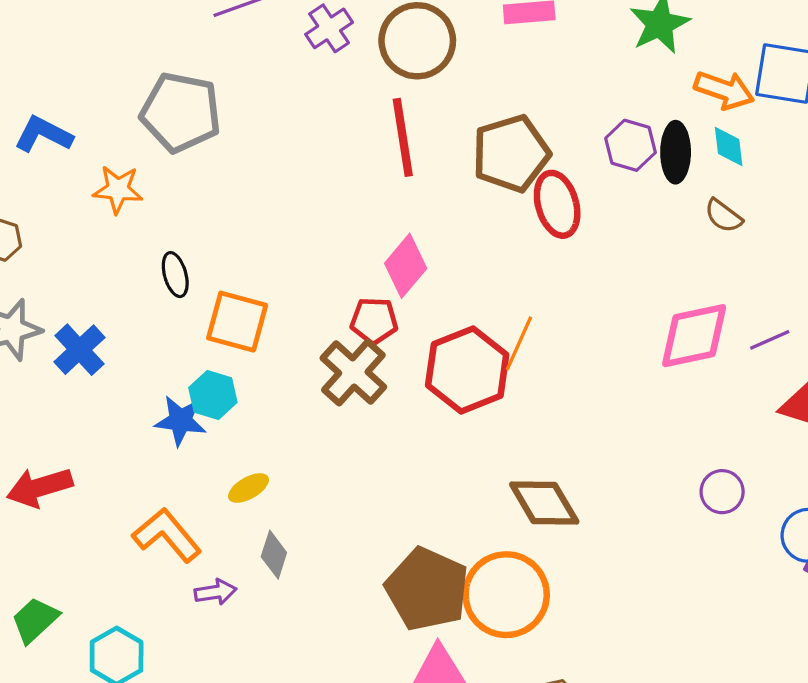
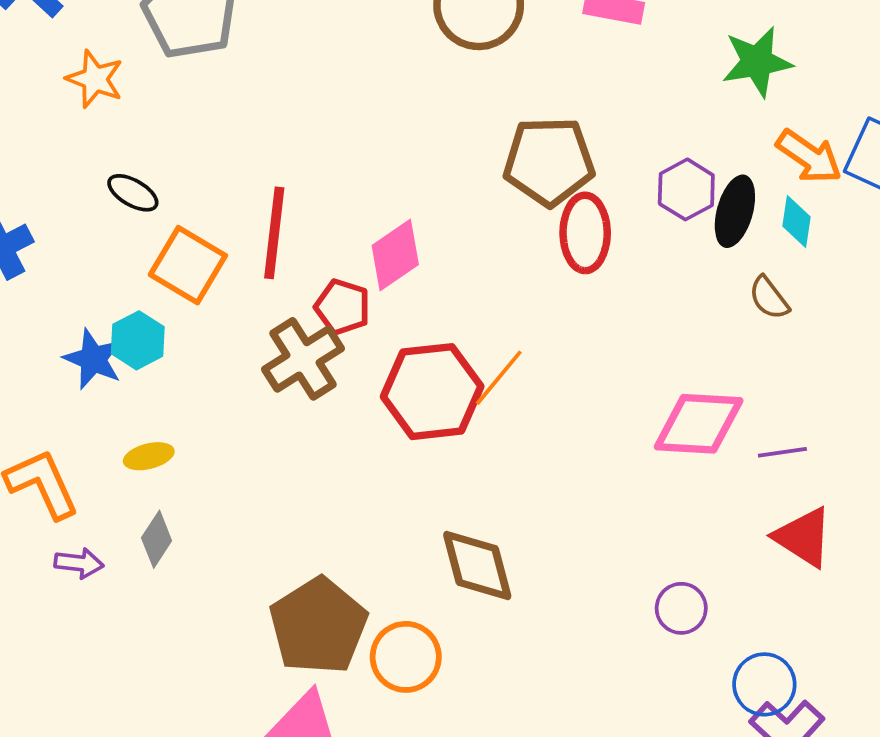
red line: (403, 137) -> (274, 233), moved
black ellipse: (175, 275) -> (133, 193), turned -60
orange circle: (506, 595) -> (406, 657), size x0.7

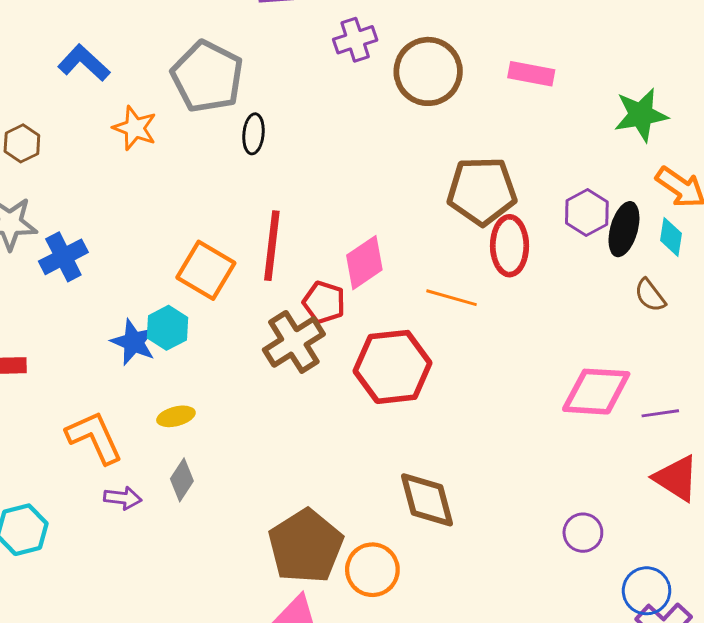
black ellipse: (133, 193) -> (254, 134), moved, turned 66
orange line: (499, 378) -> (451, 298), moved, turned 66

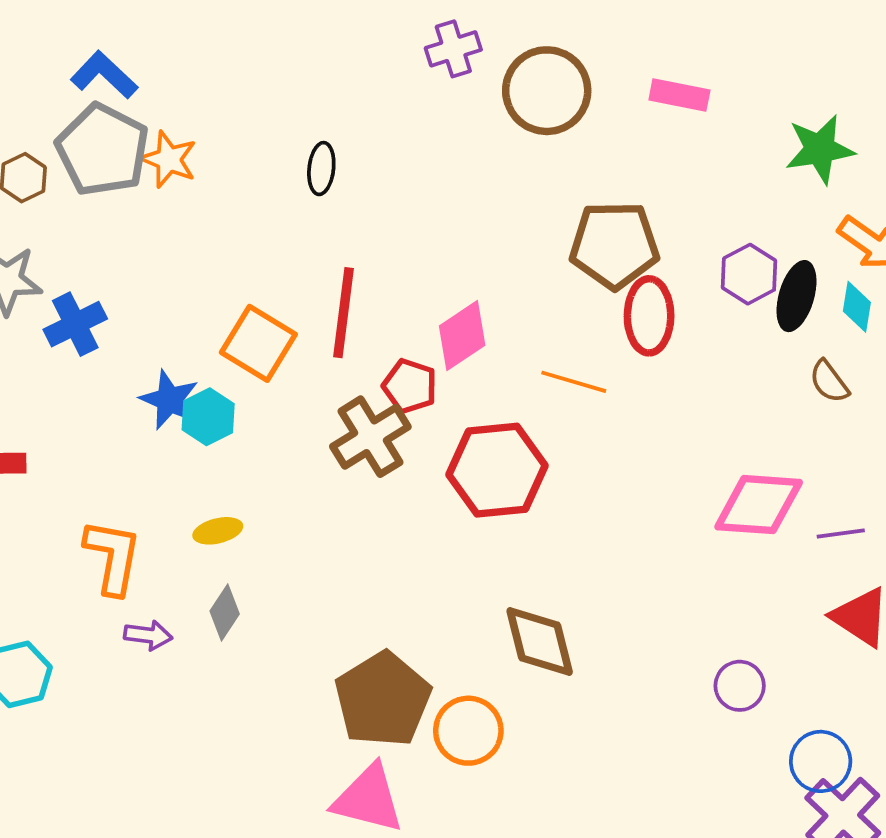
gray pentagon: (207, 77) -> (103, 150), moved
blue star: (134, 342) -> (169, 400), moved
orange L-shape: (94, 437) -> (113, 557), turned 34

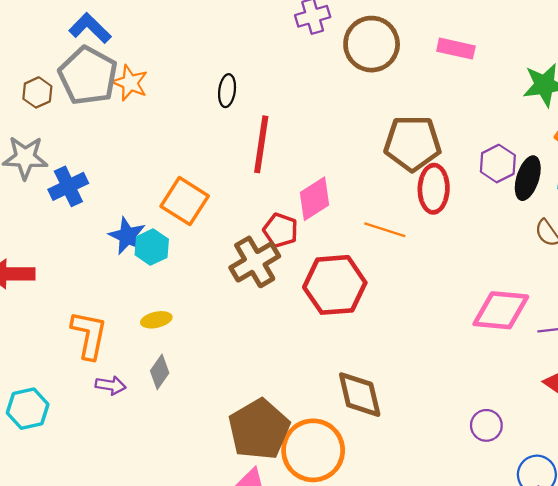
red line: (343, 313) -> (261, 144), moved
orange circle: (468, 731) -> (313, 450), size x1.4

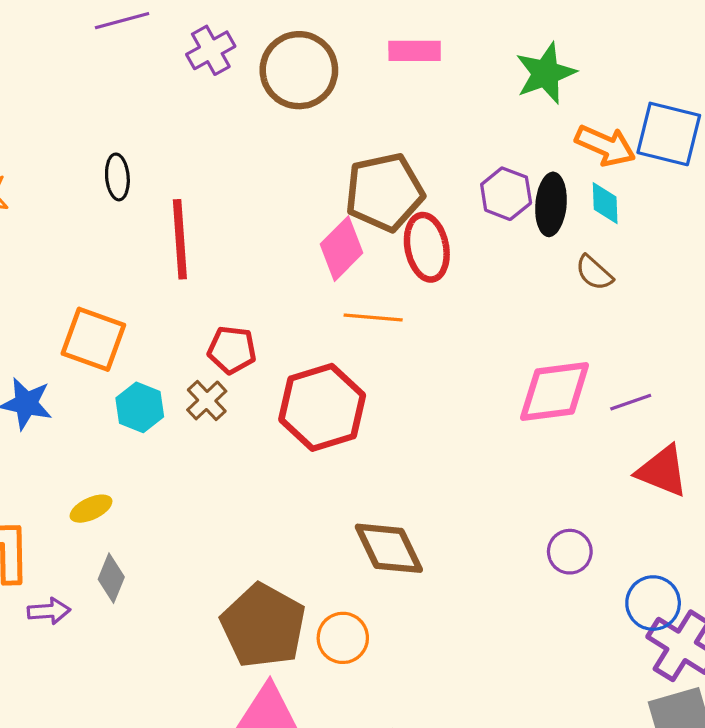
pink diamond: (314, 199) -> (341, 249), moved
cyan hexagon: (152, 247) -> (140, 407), moved
brown cross: (255, 262) -> (207, 400), size x0.6
orange circle: (313, 450) -> (343, 638), size x0.6

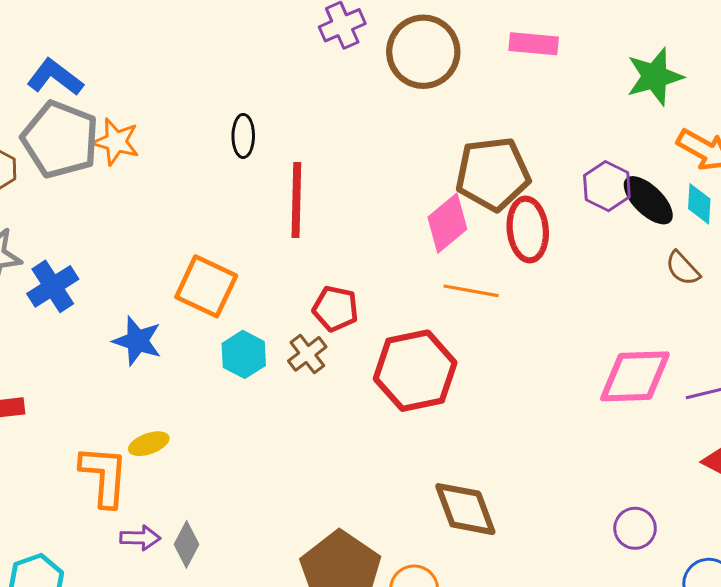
black ellipse: (551, 204) -> (648, 200), turned -56
yellow ellipse: (91, 509) -> (149, 444), moved
gray diamond: (111, 578) -> (187, 544), moved

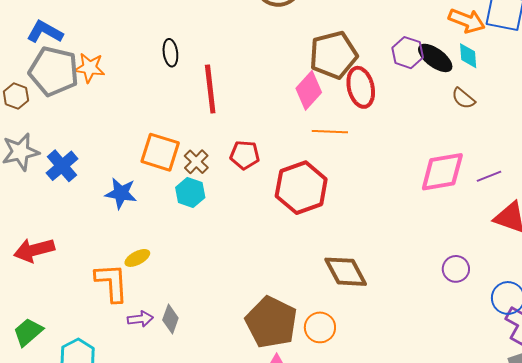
brown cross: (307, 354) -> (196, 162), moved

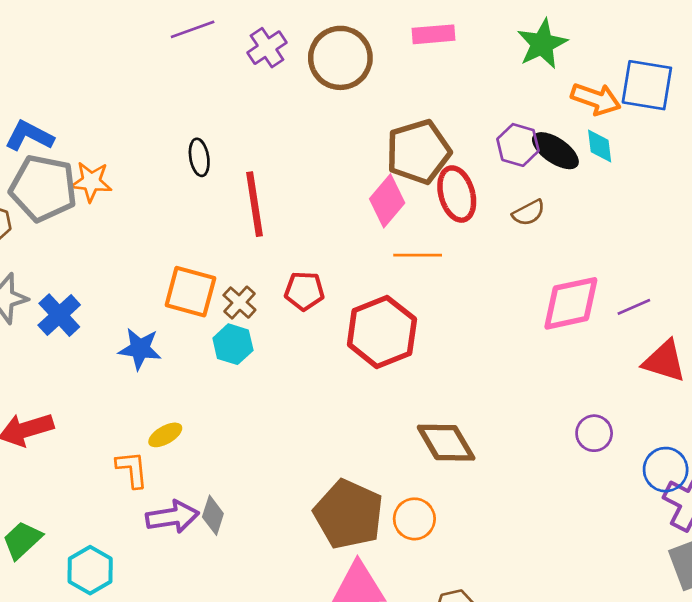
brown semicircle: (463, 98) -> (529, 213), moved, turned -65
orange L-shape: (112, 283) -> (132, 469), size x0.7
purple arrow: (140, 319) -> (172, 517), size x1.5

